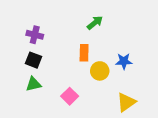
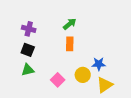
green arrow: (95, 23) -> (70, 24), moved
blue star: (124, 61) -> (99, 64), moved
yellow circle: (100, 71) -> (83, 75), moved

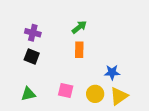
green triangle: (28, 70) -> (28, 94), moved
yellow circle: (83, 75) -> (95, 94), moved
pink square: (58, 80) -> (66, 90), turned -32

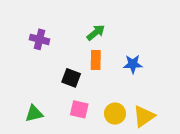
black square: (32, 57) -> (71, 78), moved
blue star: (112, 72) -> (133, 64), moved

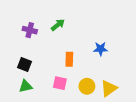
green arrow: (96, 33) -> (58, 25), moved
orange rectangle: (96, 60) -> (69, 59), moved
black square: (71, 78) -> (25, 64), moved

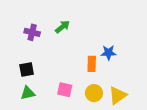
orange rectangle: (69, 59) -> (92, 64), moved
black square: (25, 64) -> (27, 69), turned -32

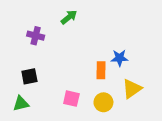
green arrow: (62, 27) -> (69, 17), moved
green triangle: (28, 93) -> (21, 104), moved
yellow triangle: (118, 95) -> (132, 89), moved

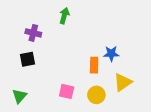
green arrow: (69, 17) -> (64, 16), turned -35
black square: (29, 76) -> (28, 59), moved
green triangle: (21, 104) -> (20, 96), turned -35

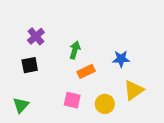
green arrow: (64, 16) -> (75, 50), moved
purple cross: (33, 33) -> (36, 36), turned 35
orange rectangle: (94, 65) -> (86, 71), moved, turned 63

